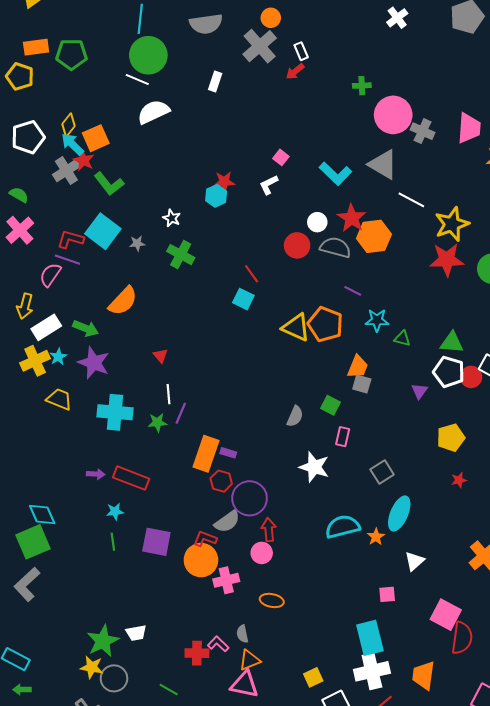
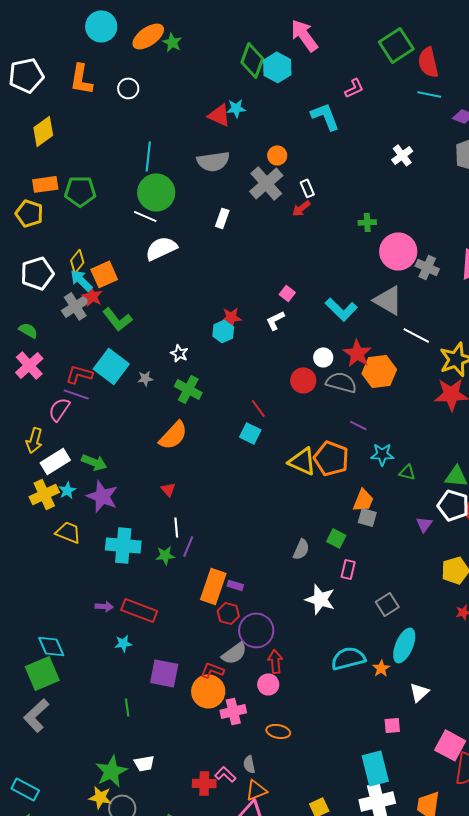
orange semicircle: (123, 301) -> (173, 435), moved
green line: (113, 542) -> (127, 707), moved

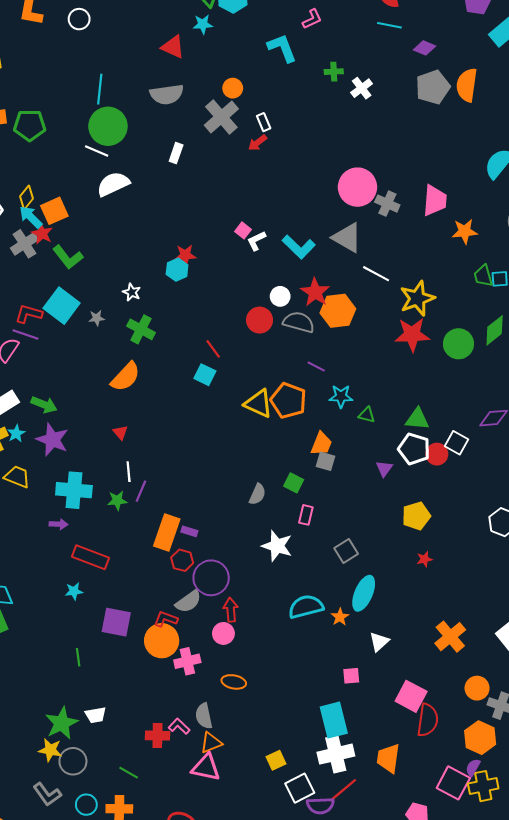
cyan star: (236, 108) -> (203, 24), moved
green cross: (367, 222) -> (334, 72), moved
white L-shape: (275, 320) -> (256, 241), moved
purple arrow: (104, 606) -> (58, 524), moved
gray semicircle: (249, 764) -> (204, 716), size x1.4

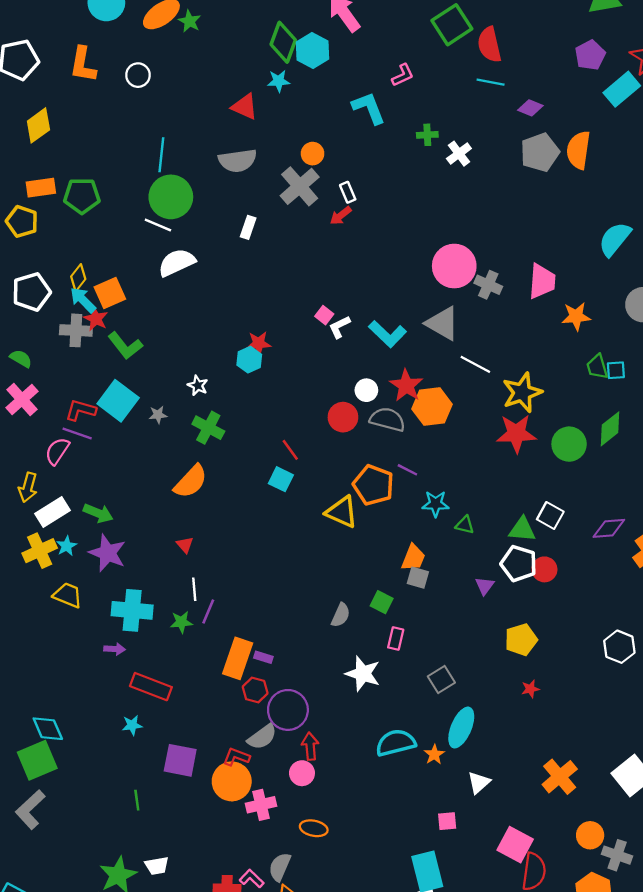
gray cross: (24, 244) -> (76, 330), turned 36
orange pentagon: (288, 400) -> (373, 485), moved
white square: (456, 443) -> (550, 516), moved
gray semicircle: (204, 716) -> (280, 867), turned 35

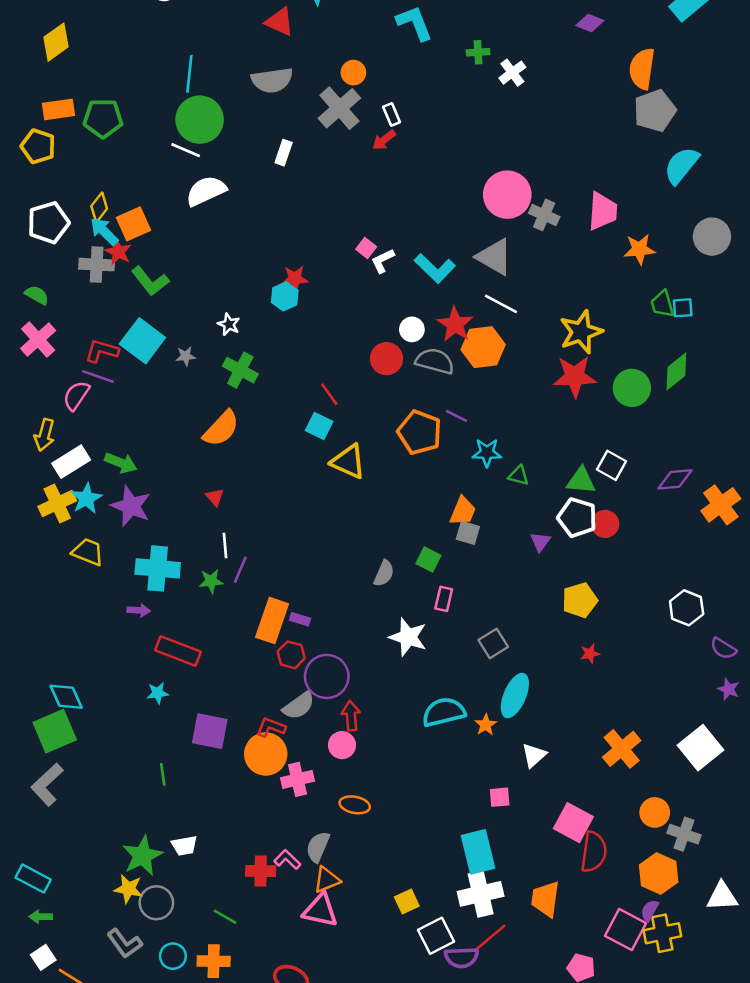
gray pentagon: (540, 152) -> (655, 111), moved
white line: (475, 364) -> (501, 304), moved
yellow triangle: (342, 512) -> (348, 462), moved
cyan star: (67, 546) -> (86, 498), size x1.4

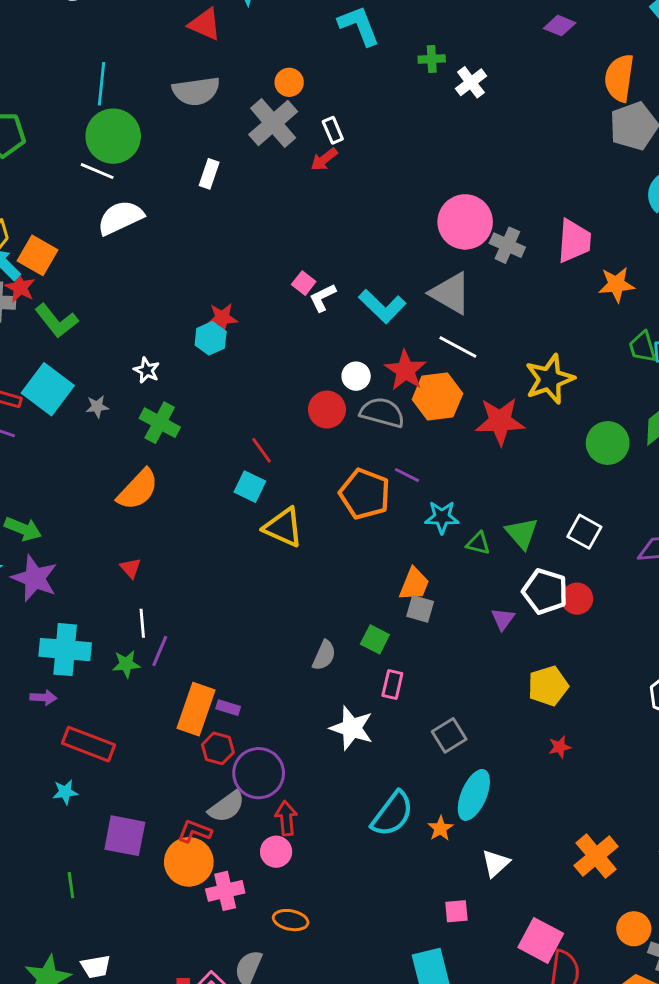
orange square: (133, 224) -> (38, 255), turned -36
red star: (575, 376) -> (500, 421), moved
green triangle: (581, 481) -> (522, 533), moved, turned 44
cyan semicircle: (444, 712) -> (392, 814), turned 141

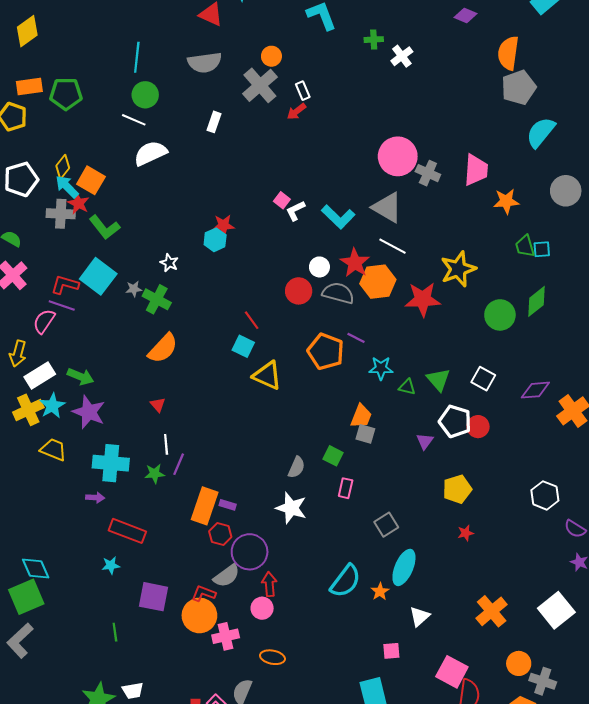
green circle: (113, 136) -> (145, 95), size x0.7
green cross: (160, 423) -> (157, 299), moved
white star: (352, 728) -> (291, 508), moved

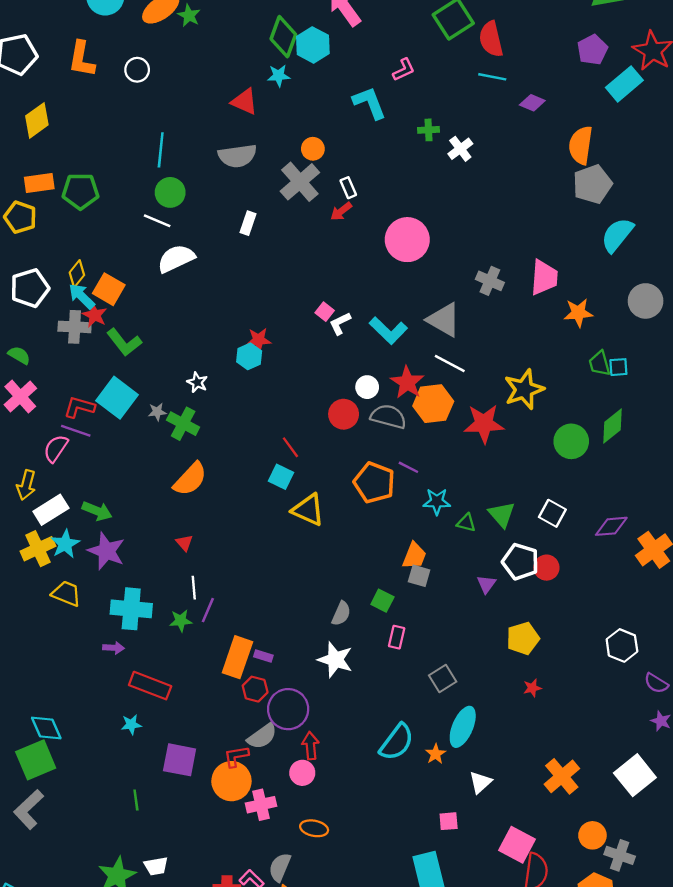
pink circle: (398, 156) -> (407, 240), moved
red L-shape: (204, 594) -> (236, 756), turned -30

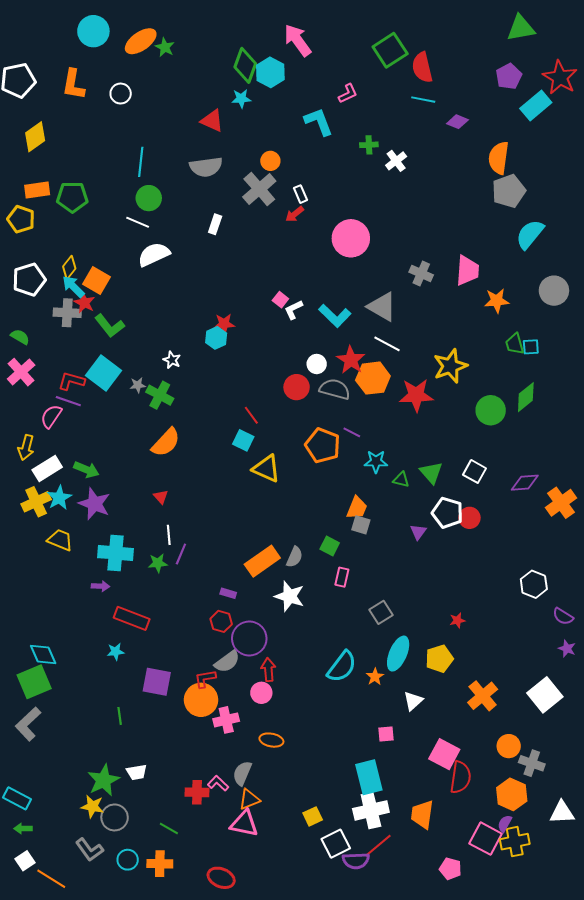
yellow pentagon: (523, 638) -> (439, 659), moved
orange rectangle: (237, 657) -> (262, 561), moved, turned 36

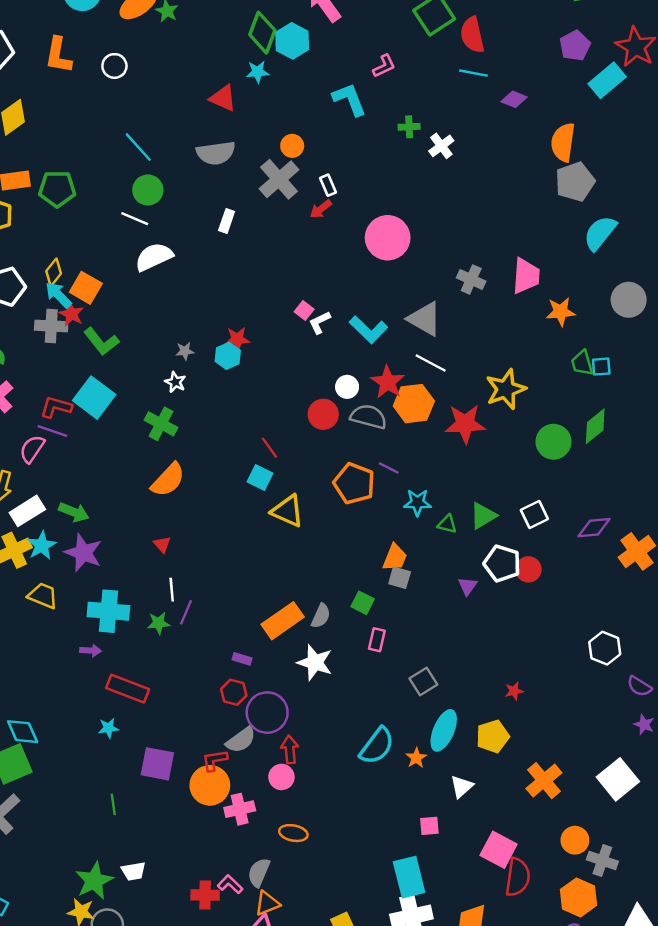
cyan line: (141, 162) -> (138, 147), turned -48
gray star: (138, 385) -> (185, 351), moved
white square: (475, 472) -> (534, 515), turned 35
green triangle: (431, 473) -> (483, 516), turned 40

